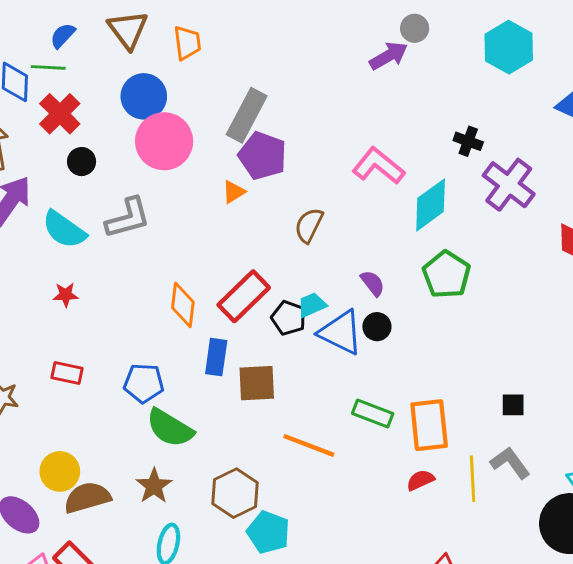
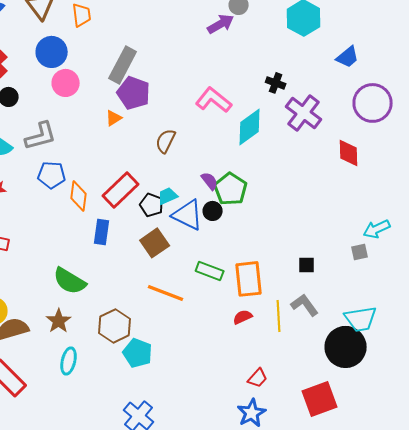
pink circle: (164, 141) -> (66, 83), size x0.7
green pentagon: (446, 274) -> (231, 189), moved
blue pentagon: (144, 383) -> (52, 175), moved
brown square: (257, 383) -> (155, 243), moved, turned -32

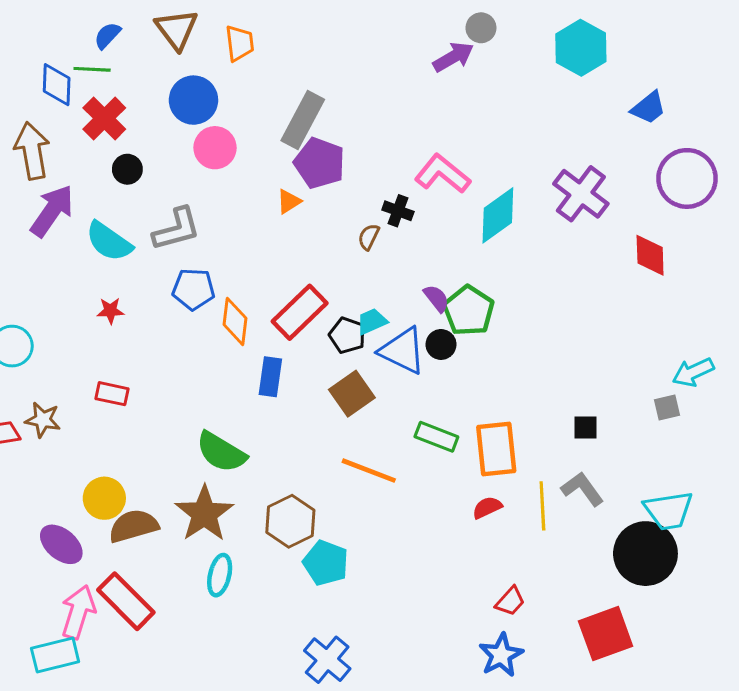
black cross: (276, 83) -> (398, 211), moved
brown semicircle: (166, 141) -> (369, 237), size x0.7
brown star: (59, 321) -> (204, 514), size x1.5

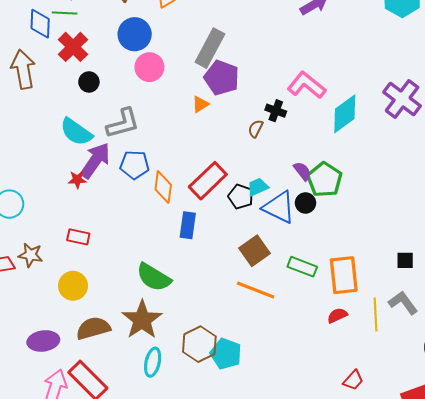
purple arrow: (52, 211) -> (95, 161), moved
brown square: (352, 394) -> (255, 251), moved
yellow circle: (104, 498) -> (73, 286), moved
brown hexagon: (290, 521) -> (199, 344), moved
purple ellipse: (61, 544) -> (43, 341), turned -48

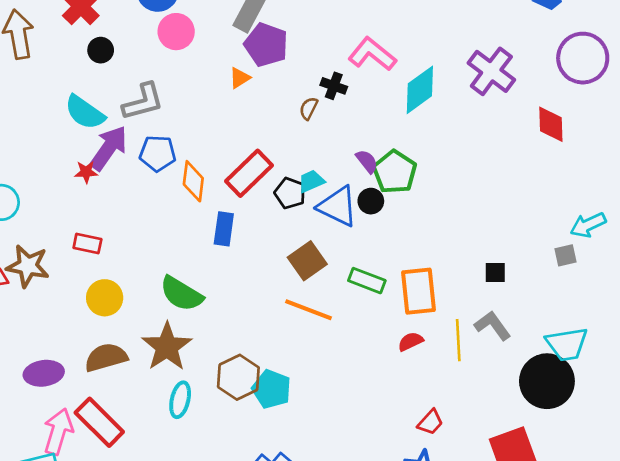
brown star: (31, 255) -> (28, 266), size x1.4
yellow circle: (73, 286) -> (105, 298), moved

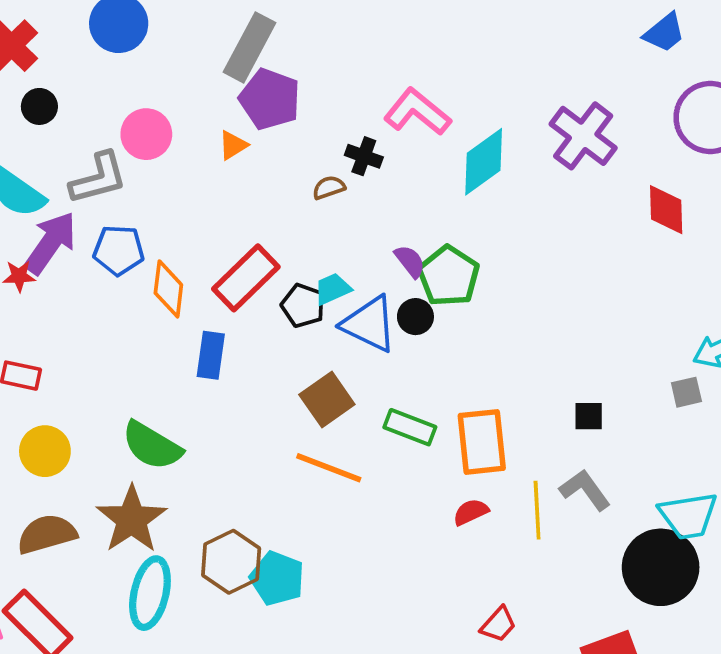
pink circle: (176, 32) -> (146, 134), moved
brown semicircle: (309, 108) -> (329, 188), turned 45
cyan ellipse: (180, 400) -> (150, 593), size x1.4

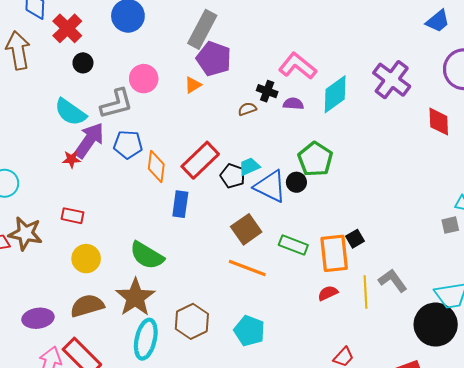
purple semicircle: (410, 261) -> (293, 104), moved, turned -48
black square: (589, 416) -> (355, 239), moved, turned -30
cyan pentagon: (277, 578) -> (249, 331), moved

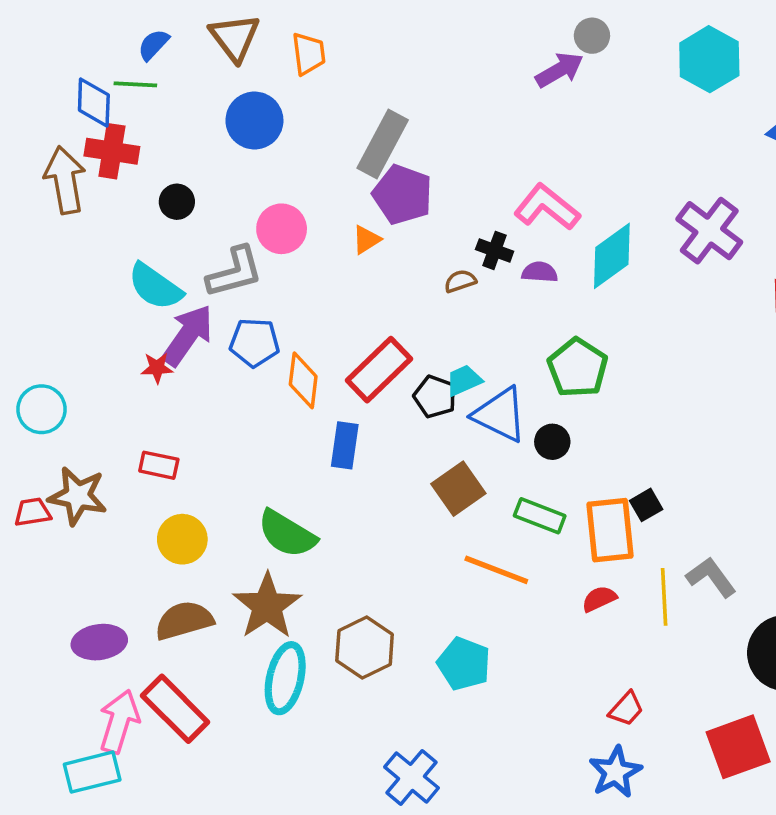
red cross: (67, 28) -> (112, 151), moved, turned -36
black circle: (296, 182) -> (552, 442), moved
orange line: (247, 268) -> (496, 570), moved

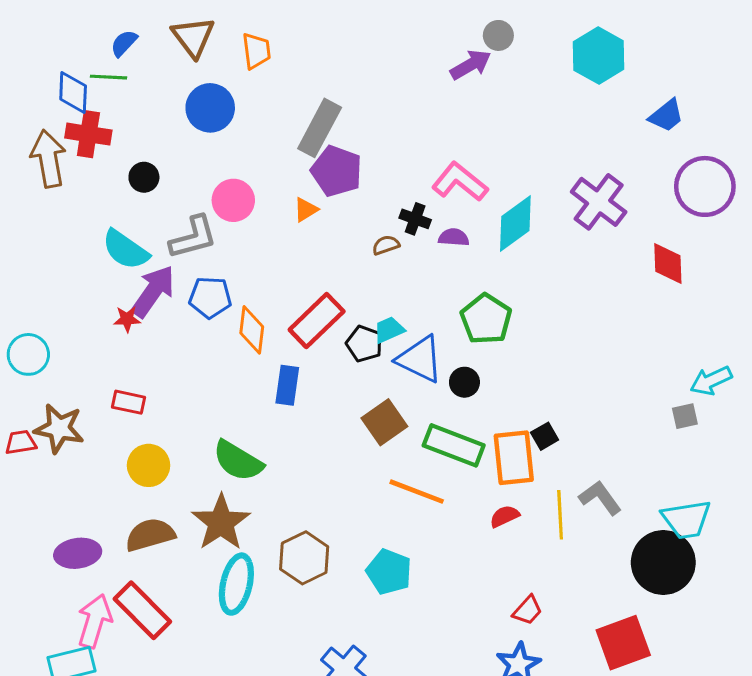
green rectangle: (540, 516) -> (454, 445), size x1.4

